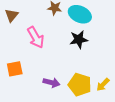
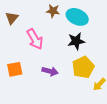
purple arrow: (51, 83) -> (50, 71), moved
yellow pentagon: (80, 85) -> (83, 67), moved, turned 30

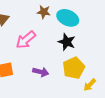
pink arrow: (35, 39) -> (26, 40), turned 80
black star: (76, 41) -> (67, 42), turned 30

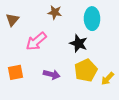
cyan ellipse: (68, 18) -> (92, 19), moved, turned 65
yellow arrow: (90, 85) -> (108, 79), moved

